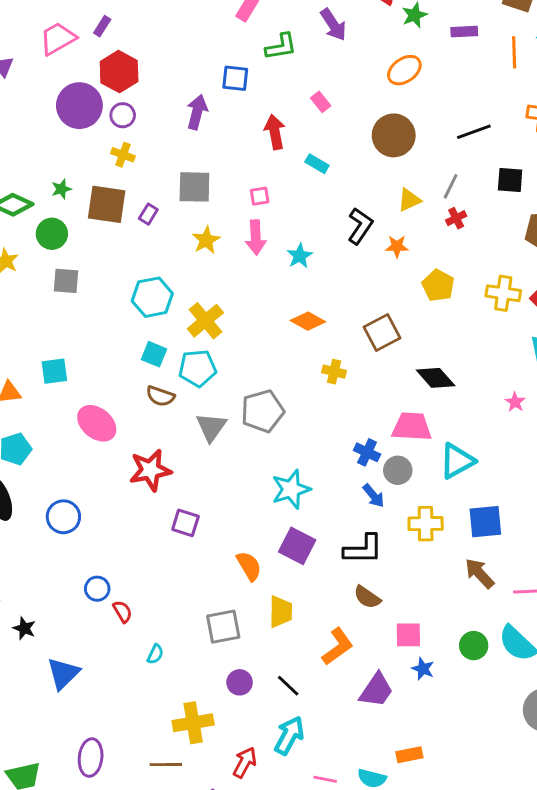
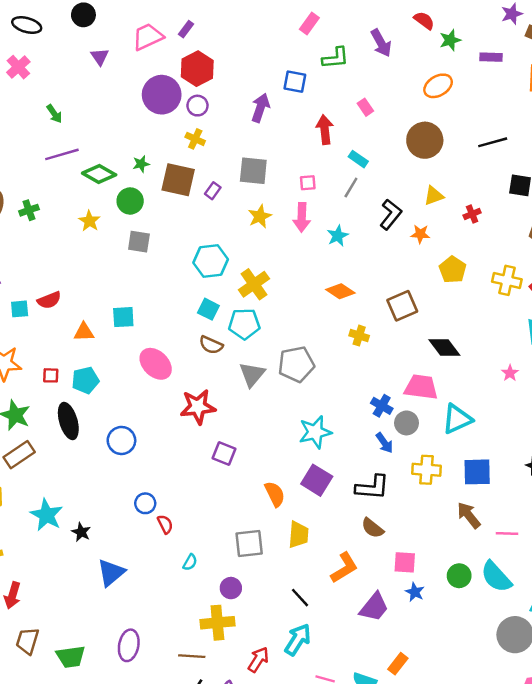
gray line: (451, 186) -> (351, 187), moved
purple circle: (240, 682) -> (231, 588), moved
orange rectangle: (409, 755) -> (398, 664), turned -45

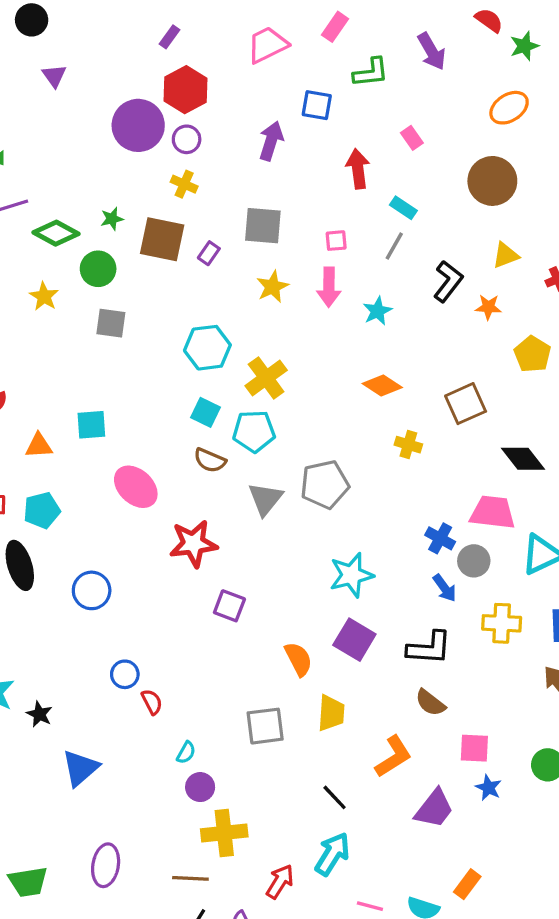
pink trapezoid: (148, 37) -> (267, 45), moved
purple circle: (231, 588) -> (200, 787), moved

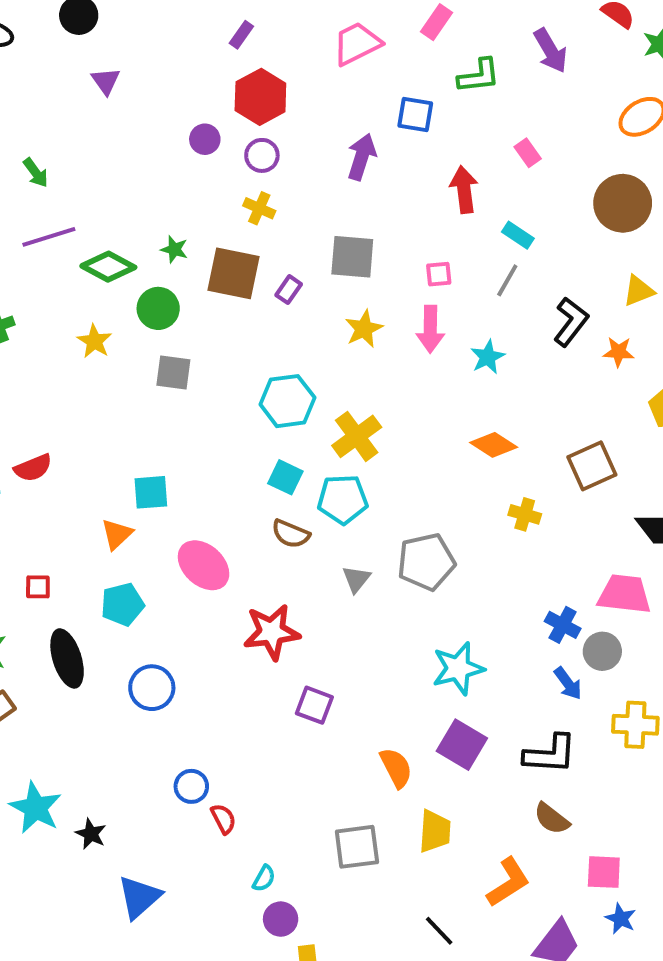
purple circle: (138, 125) -> (205, 139), size x0.5
green star: (112, 219) -> (174, 249), turned 30
orange triangle: (39, 446) -> (117, 534), moved, turned -40
gray triangle: (265, 499) -> (356, 579), size x0.7
cyan pentagon: (42, 510) -> (122, 604), moved

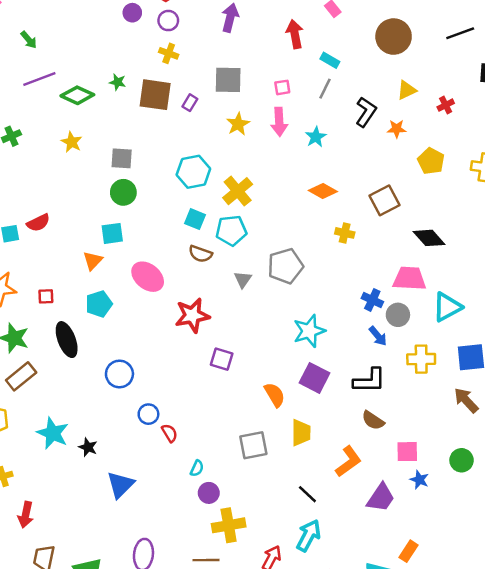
green circle: (158, 308) -> (123, 192), moved
blue circle: (152, 688) -> (119, 374), moved

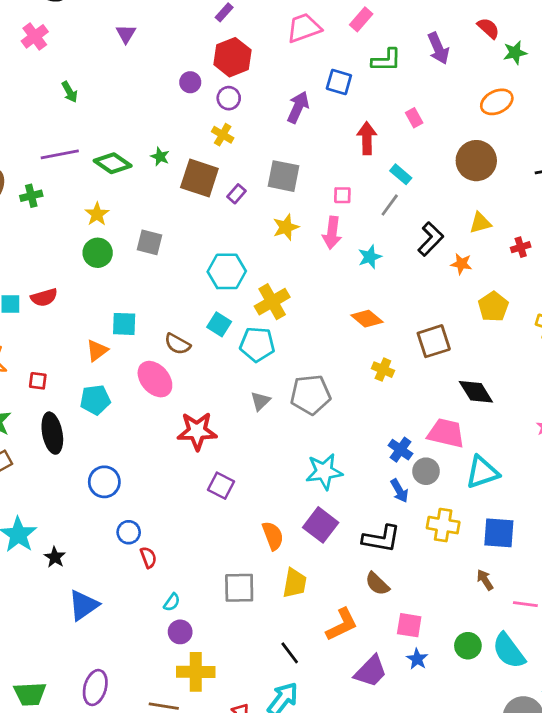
purple line: (39, 79) -> (60, 154), moved
green circle: (123, 192) -> (98, 253), moved
brown semicircle: (200, 254) -> (177, 344), moved
brown arrow: (466, 400) -> (485, 580), size x0.7

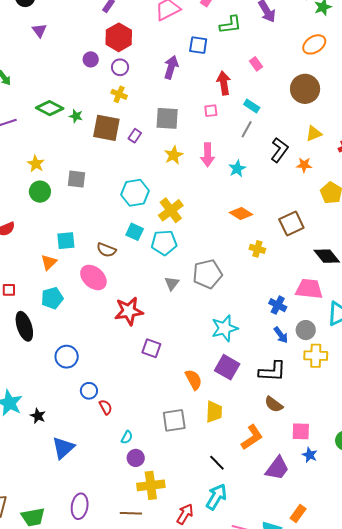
green diamond: (113, 163) -> (50, 108), moved
pink square: (342, 195) -> (211, 111), moved
gray circle: (426, 471) -> (306, 330), moved

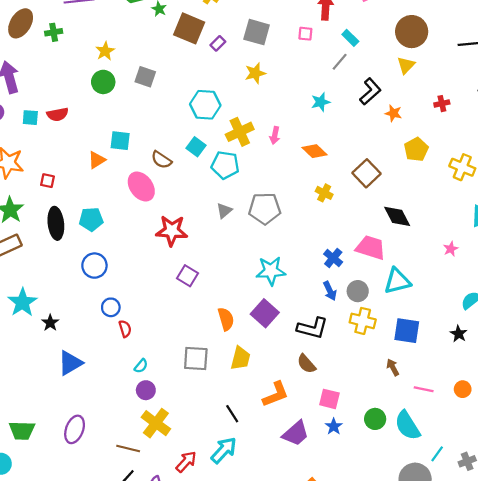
yellow triangle: (314, 134) -> (406, 65), moved, turned -36
pink arrow: (208, 155) -> (275, 135), moved, size x0.7
brown square: (291, 224) -> (366, 173), turned -30
cyan pentagon: (52, 298) -> (91, 219), moved
yellow cross: (151, 485) -> (156, 423), turned 32

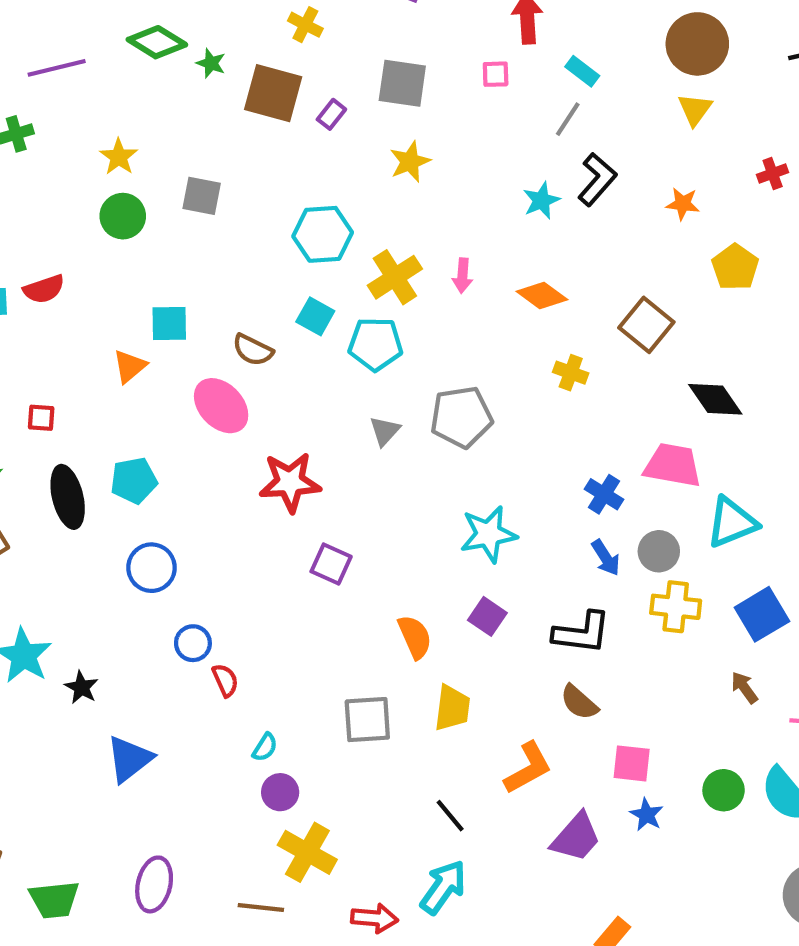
black L-shape: (370, 91) -> (597, 179), moved
purple square: (265, 313) -> (487, 616), size x0.7
blue square: (407, 331) -> (762, 614), turned -32
red arrow: (186, 462) -> (374, 918), turned 60

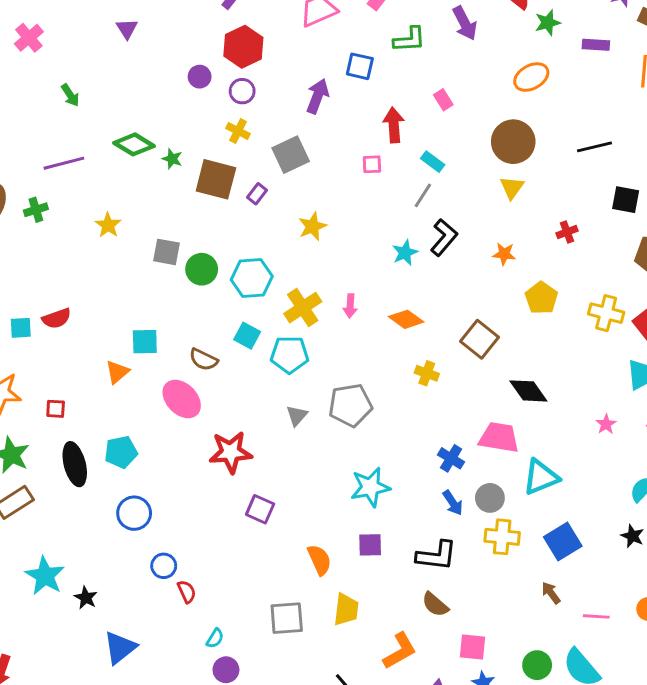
gray square: (402, 83) -> (291, 155), moved, turned -33
green circle: (123, 216) -> (202, 269), moved
purple square: (487, 616) -> (370, 545), turned -35

